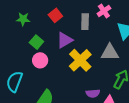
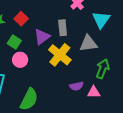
red square: (55, 15) -> (21, 19), moved
gray rectangle: (85, 22) -> (63, 28), moved

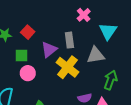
green square: (14, 42) -> (21, 56), turned -32

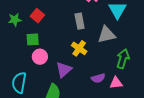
purple triangle: (49, 50) -> (64, 70), moved
yellow cross: (67, 67) -> (79, 48), size x0.7

